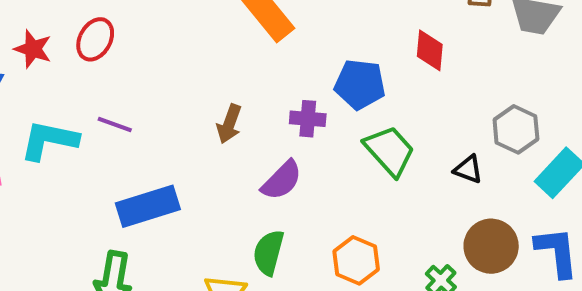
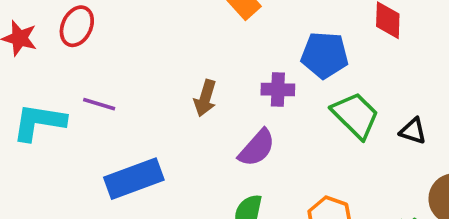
black triangle: (468, 169) -> (413, 131), moved

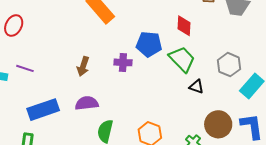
green trapezoid: (355, 115) -> (182, 59), moved
purple semicircle: (257, 148) -> (87, 103), moved, turned -140

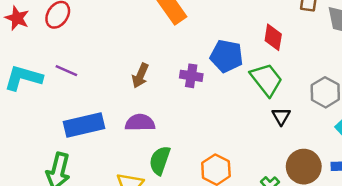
black triangle: (196, 87) -> (281, 116), turned 35

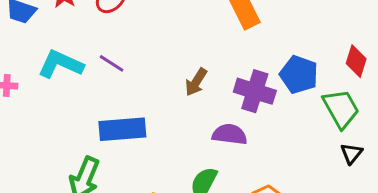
purple cross: (191, 76) -> (255, 91), size x1.5
purple semicircle: (140, 123) -> (230, 134), moved

